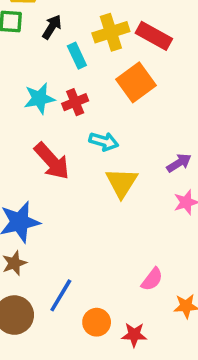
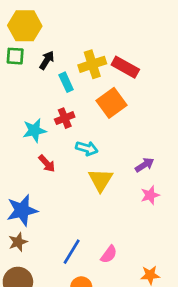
cyan star: (39, 98) -> (34, 130), moved
red arrow: (52, 161) -> (47, 163), size x0.6
pink semicircle: (152, 279) -> (109, 254), moved
blue line: (61, 295) -> (72, 252), moved

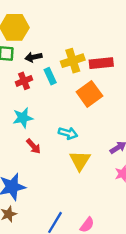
black arrow: (47, 60) -> (34, 57), turned -133
red rectangle: (125, 67) -> (101, 63), turned -35
red cross: (65, 118) -> (24, 81), moved

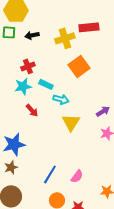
red rectangle: (101, 63) -> (89, 27), moved
cyan rectangle: (50, 76) -> (46, 84), moved, turned -40
red cross: (24, 81) -> (28, 66), moved

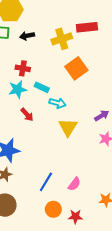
red cross: (28, 66) -> (23, 68), turned 32

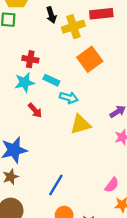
black arrow: (27, 36) -> (51, 15), moved, turned -96
yellow triangle: (68, 127) -> (80, 124), turned 42
pink semicircle: (74, 184) -> (112, 185), moved

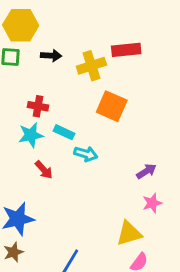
black arrow: (51, 15) -> (51, 56), moved, turned -70
orange square: (90, 59) -> (112, 106), turned -30
yellow triangle: (80, 124) -> (129, 233), moved

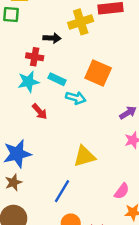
black arrow: (51, 56) -> (52, 38), moved
orange square: (112, 106) -> (98, 73), moved
yellow triangle: (129, 233) -> (84, 156), moved

